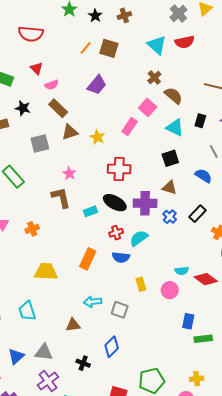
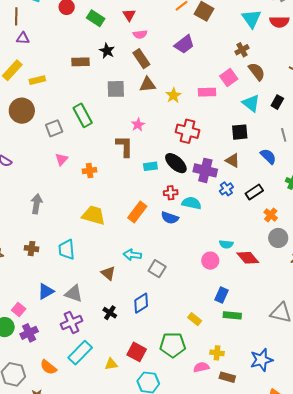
pink rectangle: (130, 127) -> (207, 92), turned 42
cyan semicircle: (139, 238) -> (192, 203), turned 36
yellow rectangle: (141, 284) -> (195, 319), moved, turned -48
brown triangle: (73, 325) -> (108, 273), turned 35

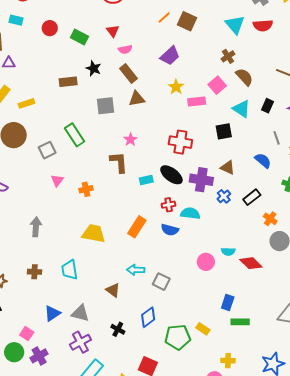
yellow star: (173, 95) -> (176, 87), moved
black square: (240, 132) -> (224, 131), moved
pink circle: (210, 261) -> (206, 262), moved
green pentagon: (173, 345) -> (178, 337), moved

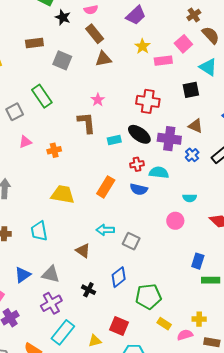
black star: (94, 68) -> (63, 17), moved
gray square: (105, 106) -> (62, 60), moved, turned 30
pink triangle: (57, 180) -> (25, 142), turned 32
cyan semicircle: (228, 252) -> (190, 198), moved
yellow rectangle: (203, 329) -> (164, 324), moved

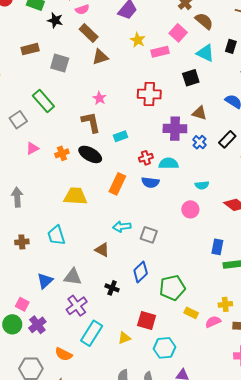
black ellipse: (139, 134) -> (90, 154), moved

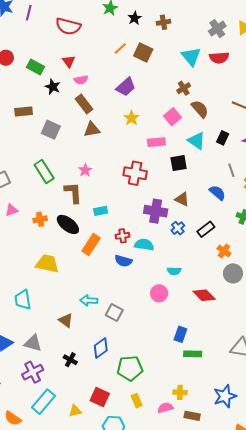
pink rectangle: (160, 52) -> (156, 142), moved
green rectangle: (43, 101) -> (44, 171), moved
orange rectangle: (117, 184) -> (91, 244), moved
yellow rectangle: (191, 313) -> (137, 401), moved, turned 32

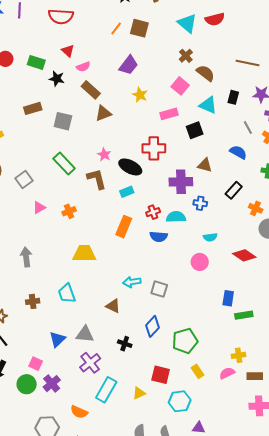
black ellipse: (68, 224) -> (130, 167), moved
blue cross: (178, 228) -> (200, 203), moved, turned -32

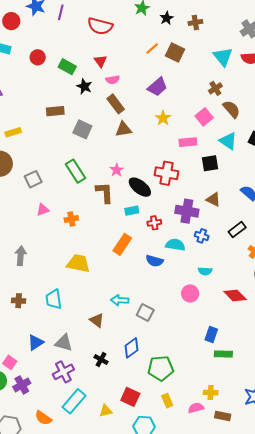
red cross: (153, 212) -> (154, 223), moved

